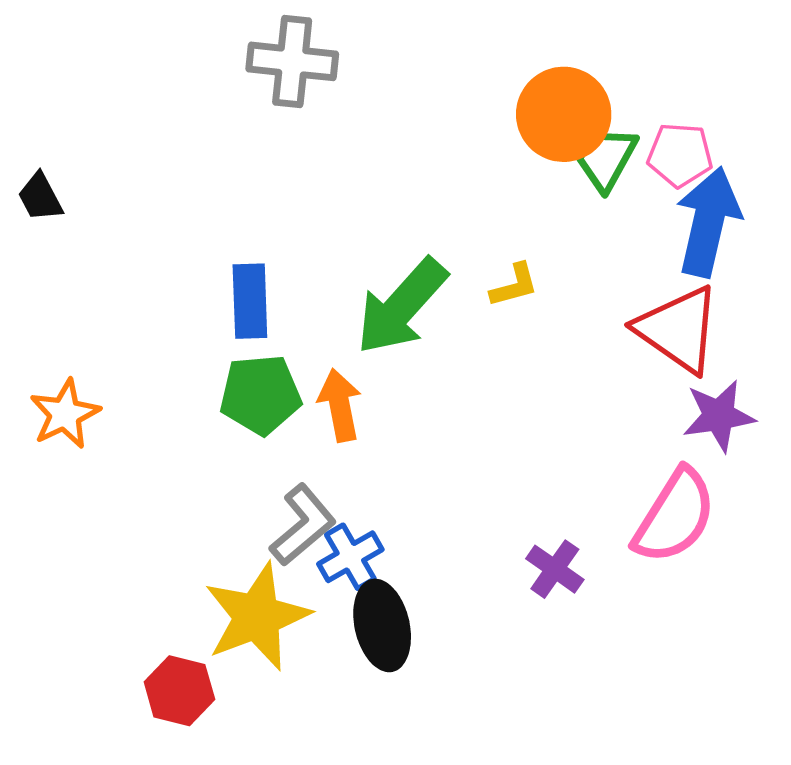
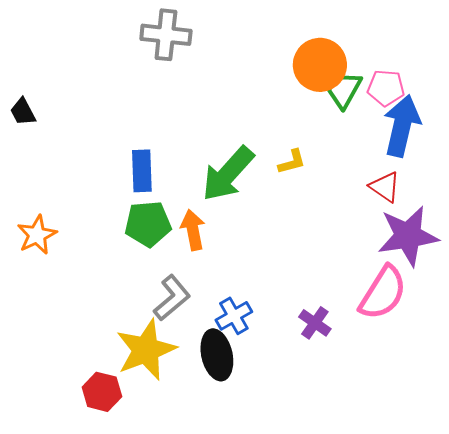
red triangle: (678, 329) -> (385, 187), size x0.6
purple star: (719, 416) -> (408, 236), size x1.5
blue cross: (350, 557) -> (234, 316), moved

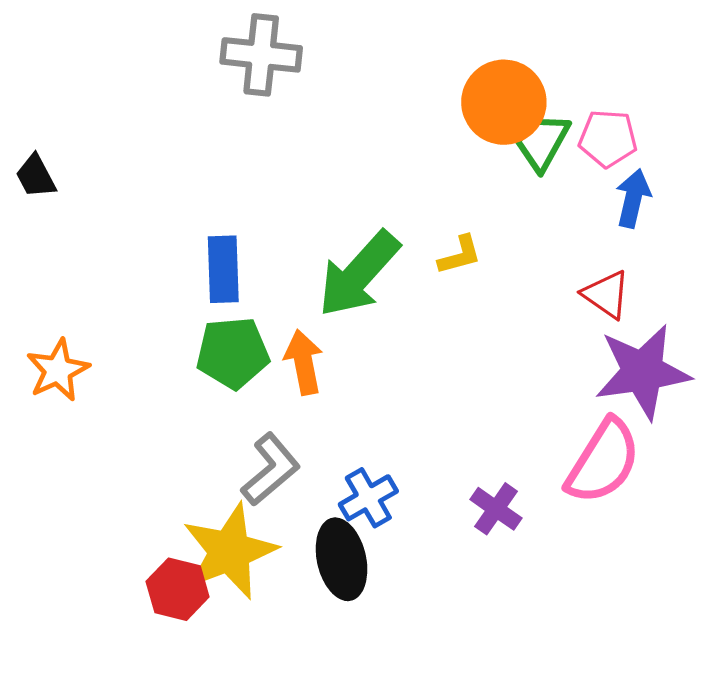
blue arrow: (402, 126) -> (633, 198), size x0.6
red hexagon: (102, 392) -> (178, 589), moved

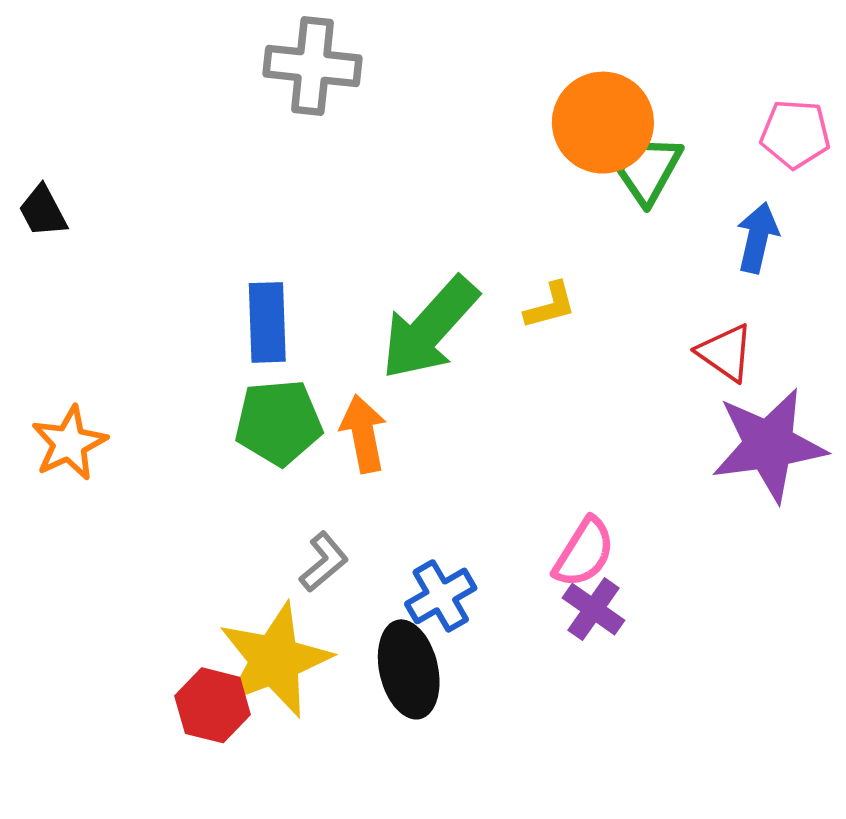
pink pentagon: (608, 138) -> (795, 134), moved
pink semicircle: (603, 462) -> (584, 553), moved, size x0.7
gray L-shape: (271, 469) -> (324, 562), size x0.7

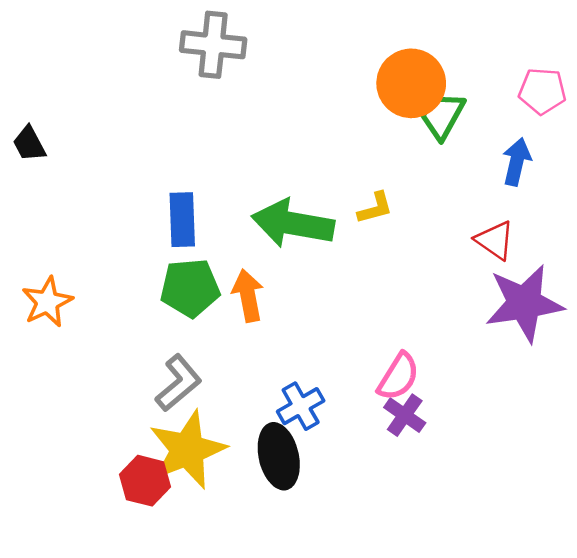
green arrow: (429, 328) -> (293, 224), turned 58
gray L-shape: (324, 562) -> (178, 383), moved, size x1.4

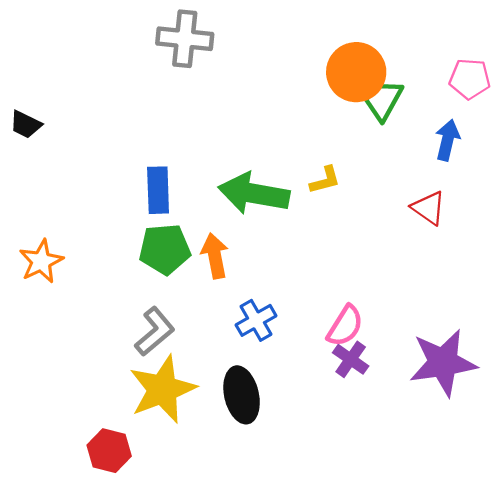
black trapezoid: (29, 144) -> (26, 124), turned -36
purple star: (524, 303) -> (443, 363), moved
blue cross: (301, 406) -> (256, 320), moved
red hexagon: (145, 481) -> (109, 451), moved

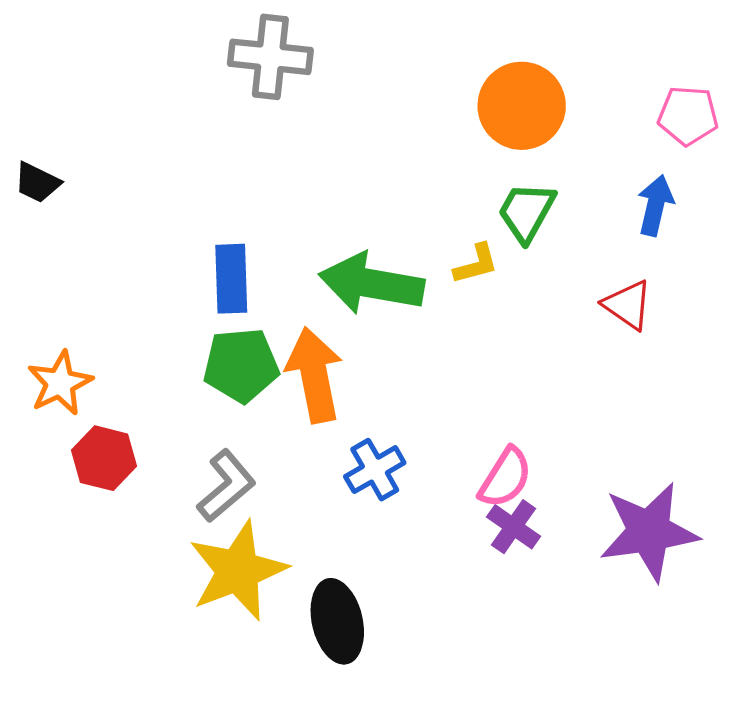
green trapezoid: (383, 100) -> (527, 212), moved
orange arrow: (215, 256) -> (314, 375), size x1.4
black ellipse: (242, 395) -> (337, 621), moved
red hexagon: (109, 451) -> (104, 458), moved

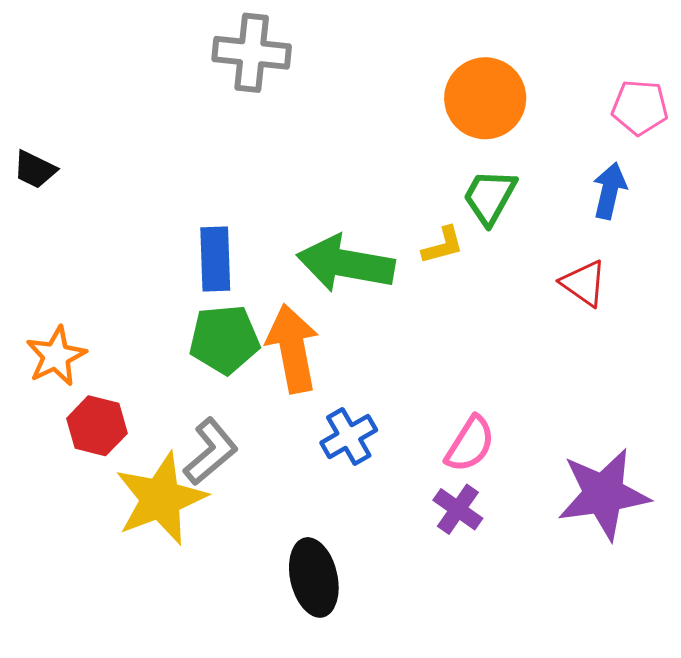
purple cross: (513, 527) -> (458, 509), moved
yellow star: (238, 571) -> (161, 499), moved

